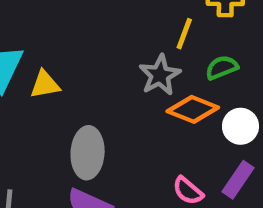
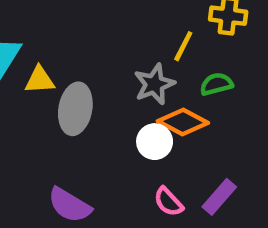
white circle: (240, 126) -> (155, 142), moved
gray ellipse: (88, 153) -> (75, 109), moved

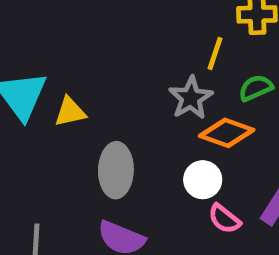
gray ellipse: (75, 109) -> (116, 170), moved
white circle: (155, 142) -> (203, 180), moved

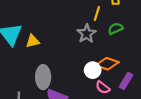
orange diamond: (227, 133) -> (107, 64), moved
gray ellipse: (116, 170) -> (43, 77), moved

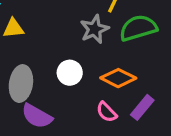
green semicircle: (115, 29) -> (138, 28), size x1.6
white circle: (93, 70) -> (70, 73), moved

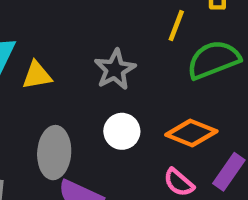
gray star: (94, 29) -> (115, 69), moved

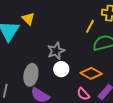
gray star: (115, 69) -> (56, 51), moved
yellow triangle: (37, 75) -> (28, 19), moved, turned 48

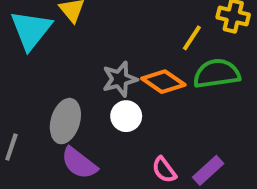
orange diamond: (91, 73) -> (163, 82), moved

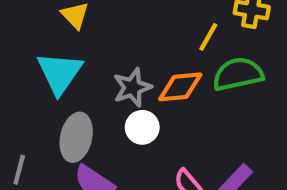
cyan triangle: (31, 30) -> (60, 73), moved
orange diamond: (163, 82) -> (180, 87), turned -36

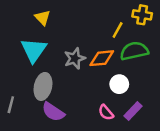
white circle: (142, 127) -> (119, 84), moved

